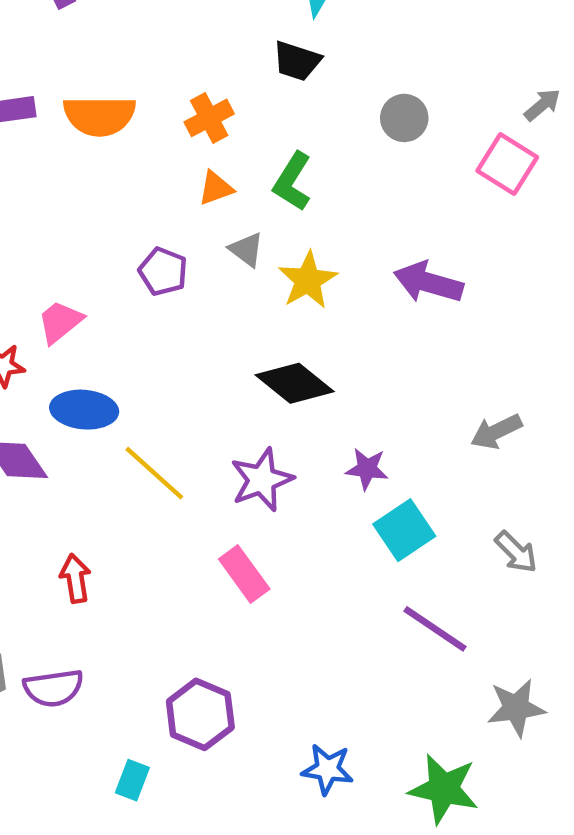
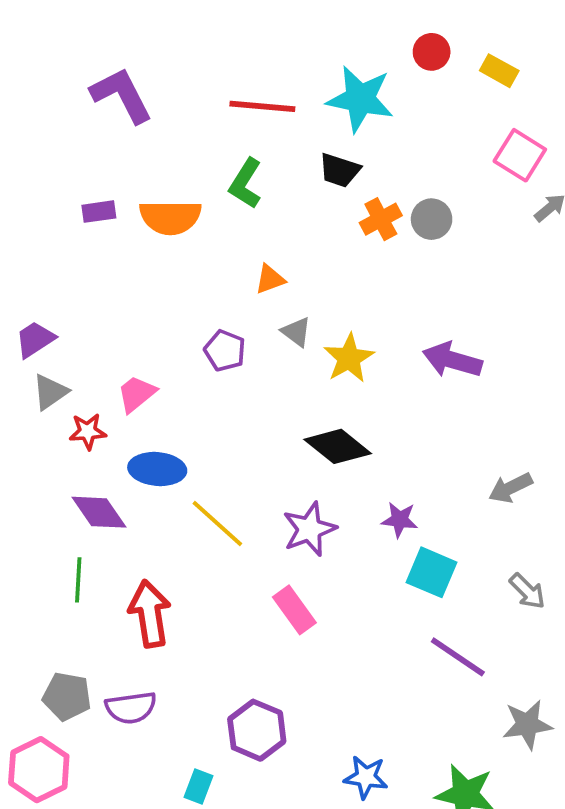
orange cross: (209, 118) -> (381, 219), moved
pink square: (507, 164) -> (520, 155), moved
green L-shape: (292, 182) -> (246, 183), moved
cyan square: (404, 530) -> (432, 572), turned -33
red arrow: (75, 578) -> (150, 614), size x1.6

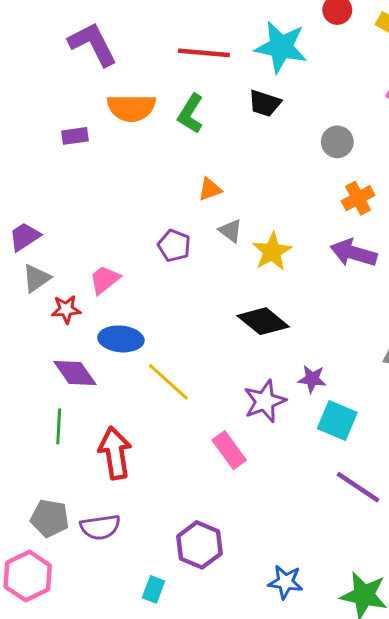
orange semicircle: (170, 217) -> (131, 108), moved
orange cross: (381, 219) -> (358, 198), moved
purple star: (309, 529) -> (265, 401), moved

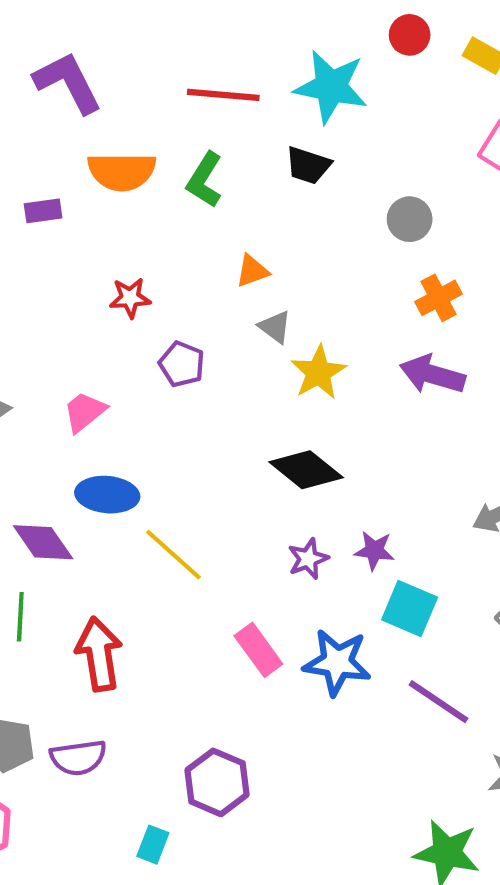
orange triangle: (210, 189) -> (252, 271), moved
gray triangle: (231, 231) -> (275, 327), moved
red star: (66, 309) -> (130, 298), moved
purple star: (265, 401) -> (308, 559), moved, size x0.7
blue star: (285, 582) -> (337, 662), moved, size x1.4

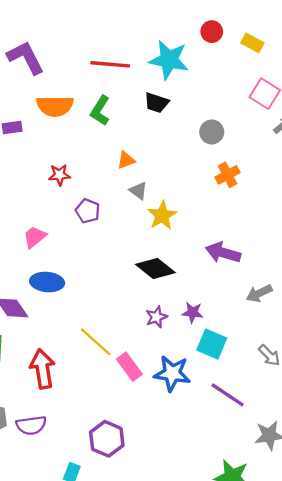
purple arrow: (432, 374) -> (223, 253), moved
yellow line: (174, 555) -> (96, 342), moved

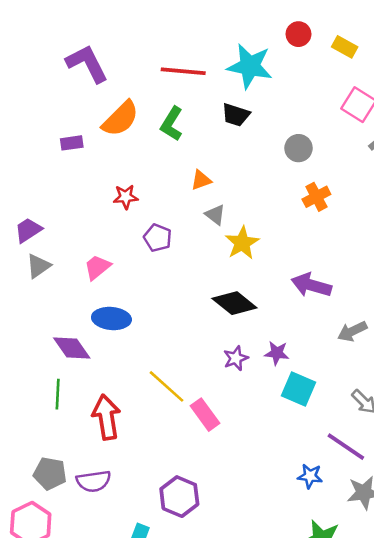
orange semicircle: (55, 106) -> (120, 119), turned -45
blue star: (172, 373) -> (310, 476), moved, size x0.6
purple line: (228, 395) -> (346, 447), moved

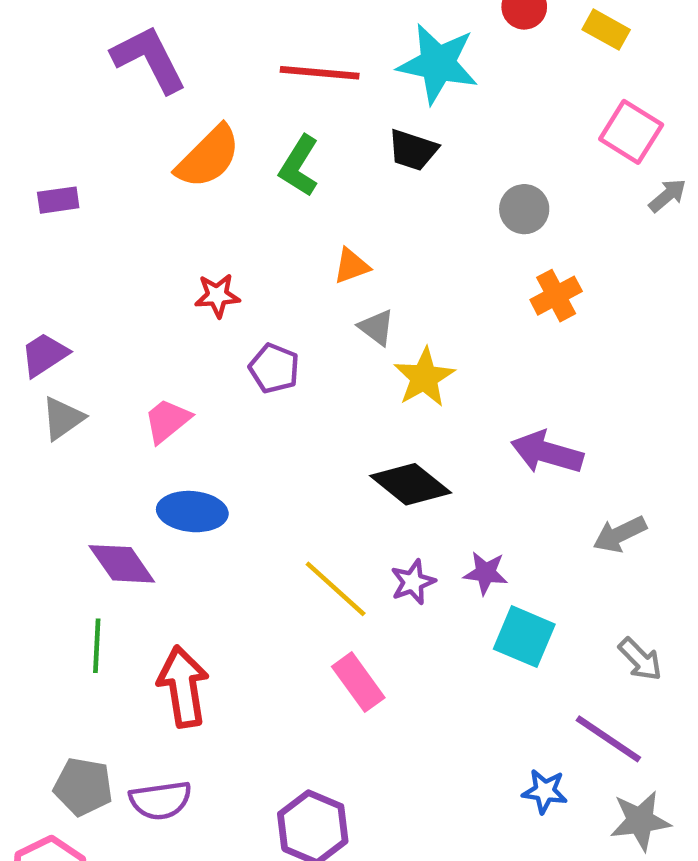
purple rectangle: (72, 143) -> (58, 200), moved
yellow line: (167, 386) -> (336, 589), moved

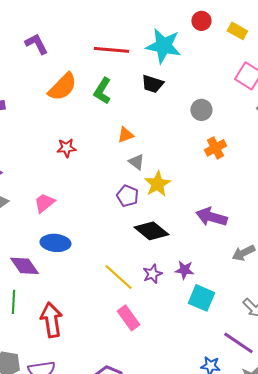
purple L-shape: (149, 59) -> (36, 44), size x0.7
purple pentagon: (274, 368) -> (127, 196), moved

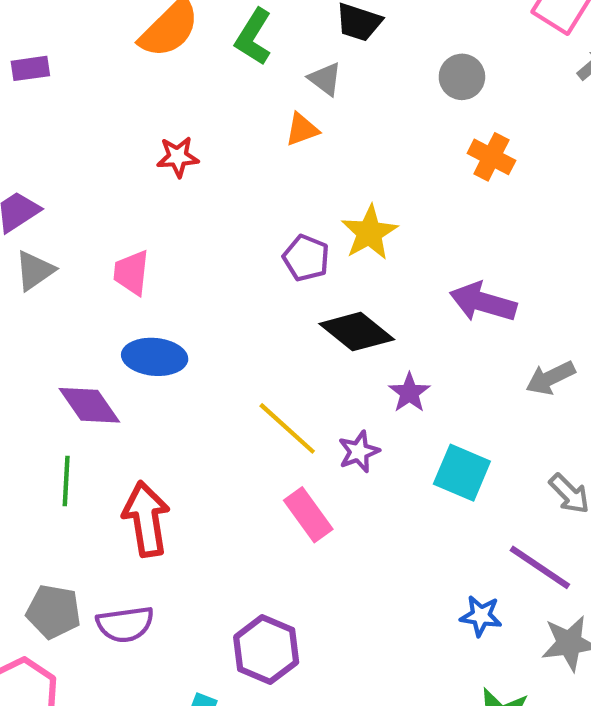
orange cross: (215, 148) -> (491, 157), turned -35
gray triangle: (136, 162) -> (325, 79), moved
pink trapezoid: (44, 203) -> (131, 273), turned -45
purple star: (184, 270) -> (409, 393), moved, turned 30
purple star: (152, 274) -> (359, 452), moved

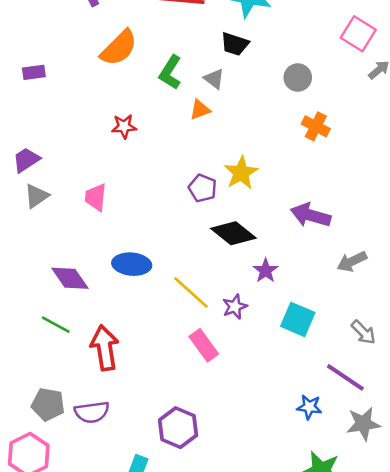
green L-shape: (254, 37) -> (170, 72), moved
blue ellipse: (155, 357) -> (132, 264), moved
green line: (66, 481) -> (56, 325), turned -64

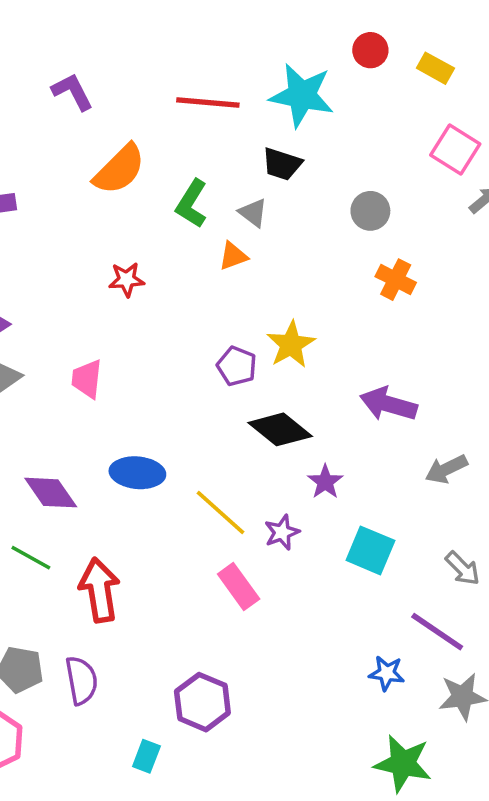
purple semicircle: (92, 412) -> (81, 680), turned -92

